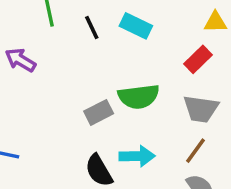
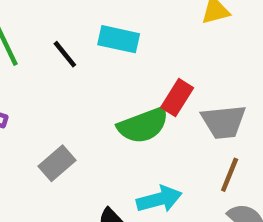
red rectangle: (198, 59) -> (177, 98), moved
gray rectangle: (99, 112) -> (57, 163), moved

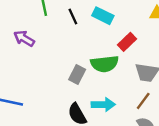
red rectangle: (177, 98) -> (127, 42), moved
gray rectangle: (57, 163) -> (77, 75), moved, turned -36

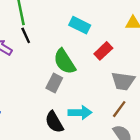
black line: (73, 17) -> (26, 35), moved
green semicircle: (105, 64) -> (65, 61), moved, turned 64

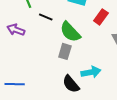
black line: (26, 35) -> (46, 17), moved, turned -32

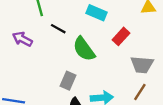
gray rectangle: (65, 51) -> (68, 81), moved

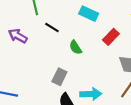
green semicircle: (84, 49) -> (75, 47), size x0.6

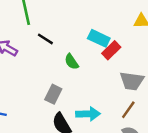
cyan rectangle: (89, 14) -> (99, 38), moved

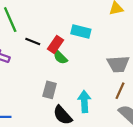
red rectangle: (111, 50) -> (55, 44), moved
cyan arrow: (88, 114) -> (84, 101), turned -80

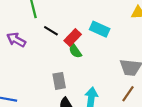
gray rectangle: (50, 90) -> (59, 81), turned -35

